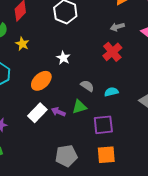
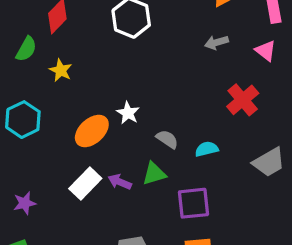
red cross: (112, 52) -> (243, 100), moved
white star: (63, 58) -> (128, 113), moved

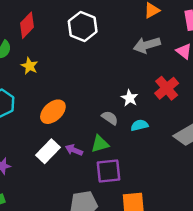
gray arrow: (216, 42) -> (147, 45), size x1.5
white star: (128, 113) -> (130, 98), moved
purple square: (193, 203) -> (109, 171), moved

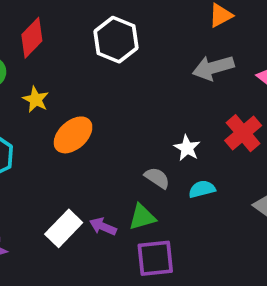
orange ellipse: (53, 112) -> (73, 135), moved

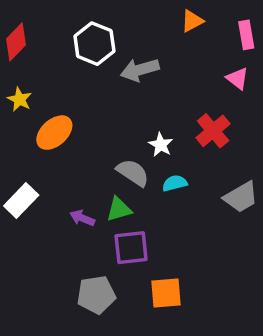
gray arrow: (213, 68) -> (140, 70), moved
gray semicircle: (157, 178) -> (133, 173), size x1.4
white rectangle: (64, 228) -> (21, 201), moved

